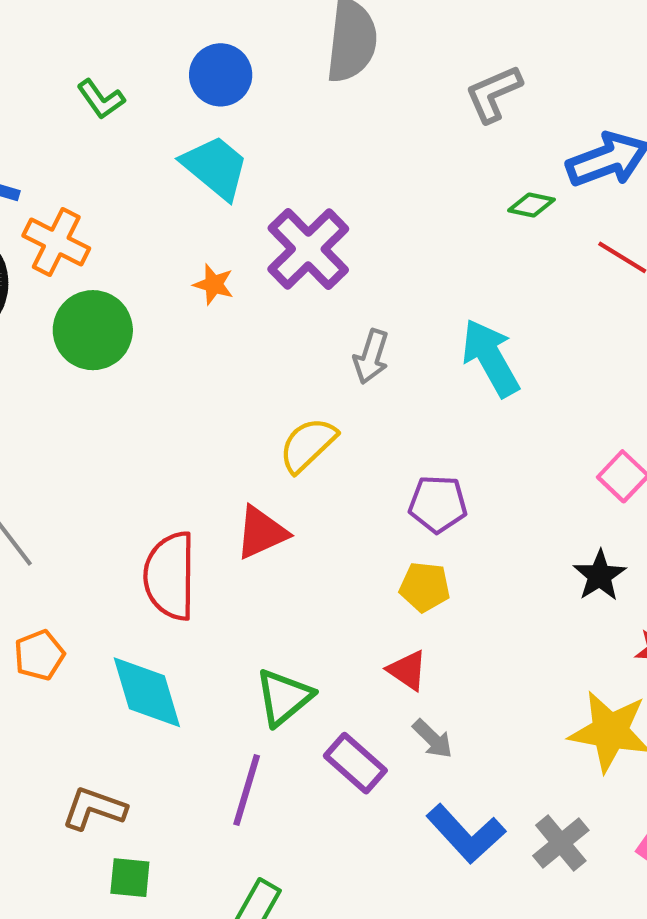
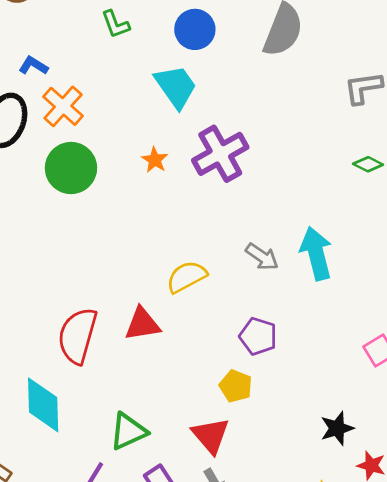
gray arrow: (371, 357) -> (262, 257), moved, turned -88
black star: (600, 576) -> (337, 428), moved
red triangle: (407, 670) -> (211, 436), size x1.4

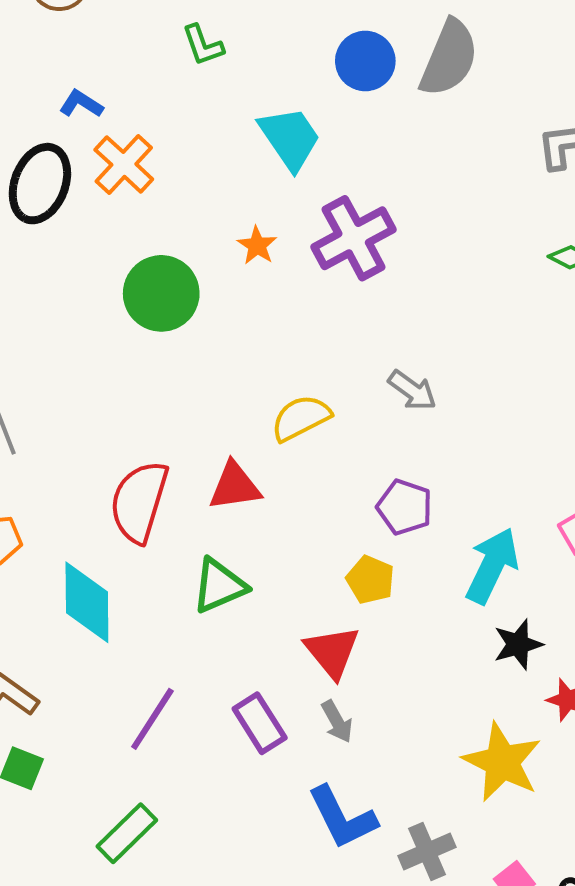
blue circle: (195, 29) -> (365, 61), moved
green circle: (71, 168) -> (161, 293), moved
cyan arrow: (316, 253) -> (492, 566), moved, turned 39
green triangle: (128, 431) -> (219, 586), moved

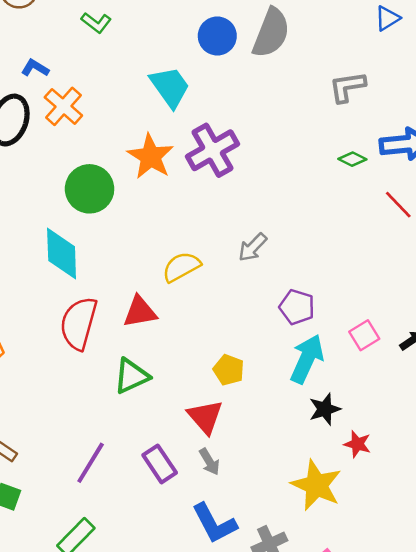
green L-shape: (203, 45) -> (96, 23), moved, turned -32
orange star: (257, 245) -> (151, 156), size x1.8
gray arrow: (412, 390) -> (253, 247), turned 100
purple pentagon: (405, 507) -> (297, 307), moved
cyan diamond: (87, 602) -> (62, 254), moved

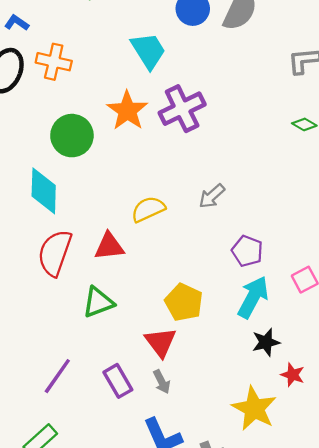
blue L-shape: (35, 68) -> (17, 23), moved
orange cross: (63, 106) -> (54, 62), turned -32
yellow pentagon: (229, 370) -> (184, 302), size x1.4

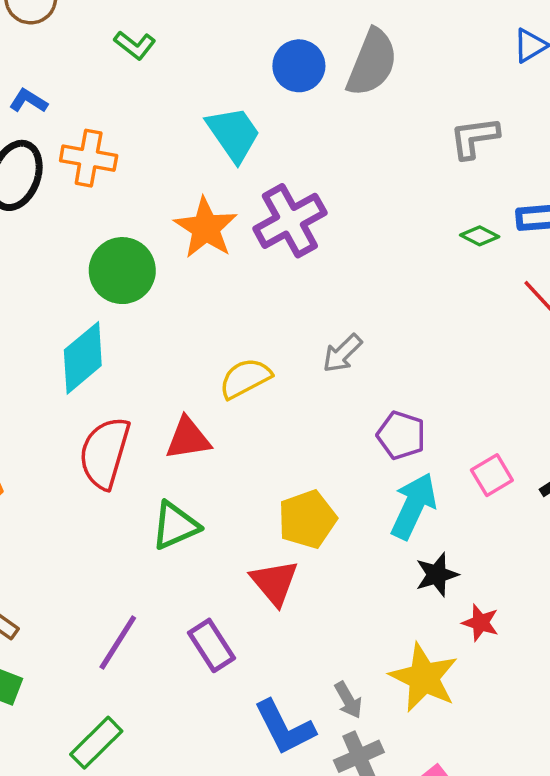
cyan diamond: (44, 191) -> (83, 358), turned 51
yellow pentagon: (184, 302) -> (307, 519), turned 30
gray arrow: (162, 382) -> (348, 700), moved

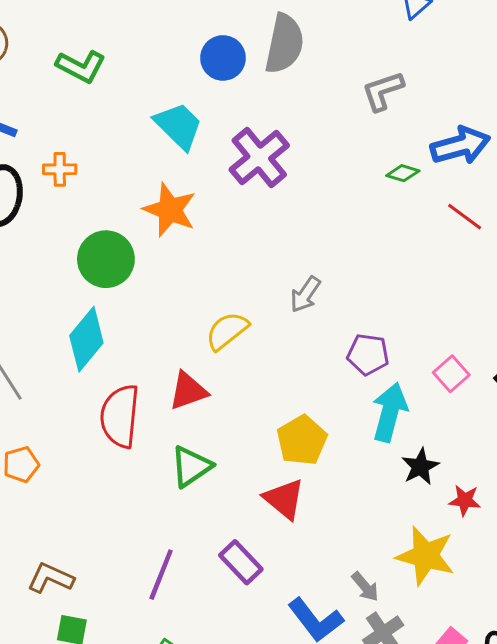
green L-shape: (135, 45) -> (81, 66), size x1.4
orange cross: (89, 158) -> (60, 169), size x0.7
purple cross: (290, 221) -> (259, 157), moved

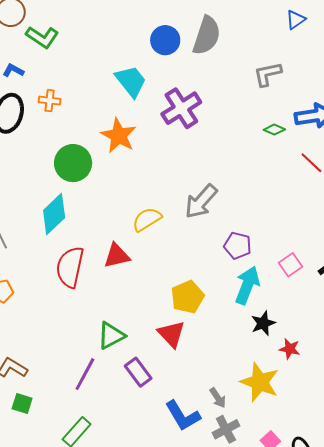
green L-shape: (81, 66) -> (42, 37), moved
gray arrow: (305, 294) -> (201, 201), size x1.5
green triangle: (191, 467) -> (111, 336), moved

